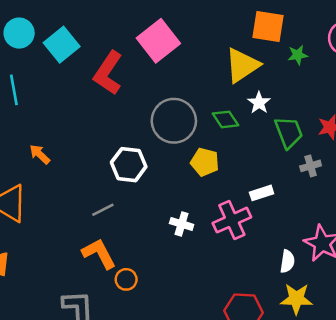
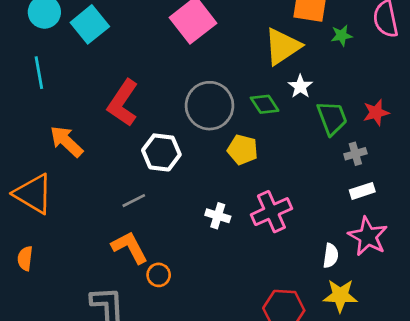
red L-shape: (108, 73) -> (123, 103), moved
orange arrow: (40, 154) -> (66, 141), size x1.5
white rectangle: (262, 193) -> (362, 191), moved

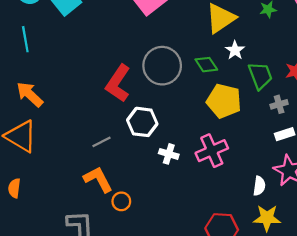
red L-shape: (123, 103) -> (118, 83), moved
orange arrow: (66, 141) -> (30, 94), moved
yellow pentagon: (243, 150) -> (224, 101), moved, size x1.4
white hexagon: (161, 152) -> (142, 122), moved

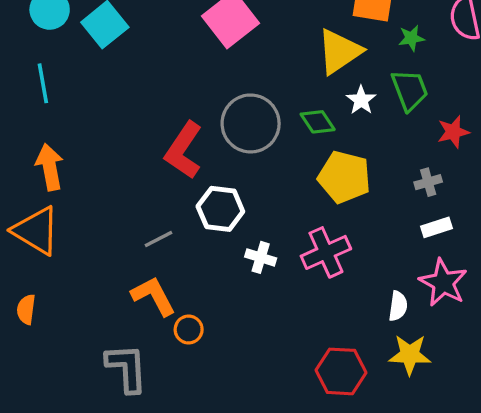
green trapezoid: (260, 76) -> (410, 90), moved
orange arrow: (30, 94) -> (50, 167), turned 36

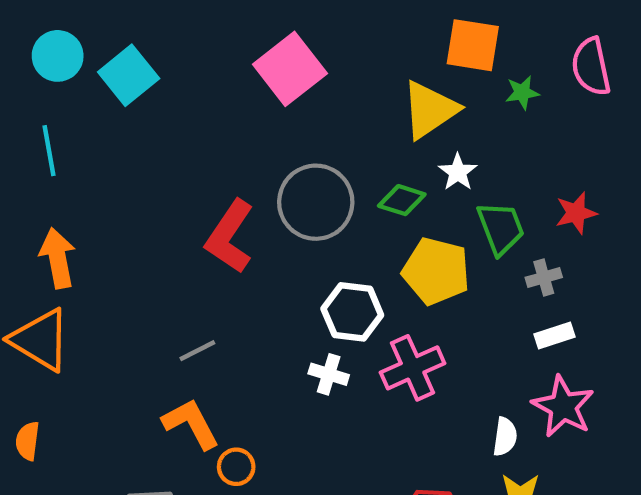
green trapezoid: (410, 90) -> (501, 228), moved
green diamond: (318, 122) -> (402, 200), turned -39
white hexagon: (220, 209) -> (352, 312), moved

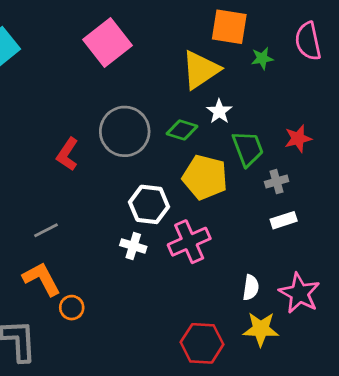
red L-shape: (230, 237) -> (67, 154), size x0.7
pink star: (563, 407) -> (299, 293), moved

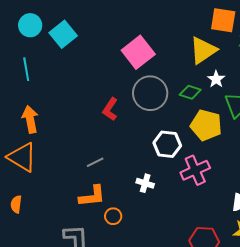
pink square: (108, 43) -> (138, 52), moved
white cross: (133, 246) -> (145, 183), moved
orange L-shape: (42, 279) -> (92, 196), turned 112

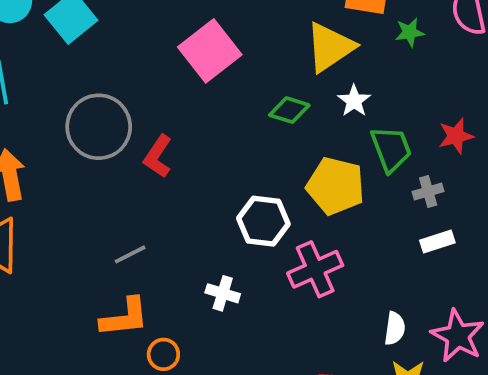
green diamond: (190, 92) -> (289, 110), moved
gray circle: (150, 93) -> (99, 127), moved

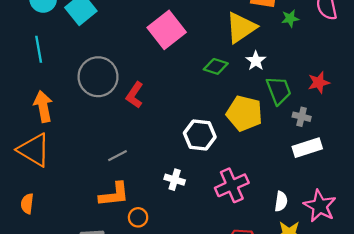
gray cross: (428, 192) -> (302, 117), turned 30
white rectangle: (437, 241) -> (307, 148), size x1.4
pink cross: (315, 269) -> (232, 185), moved

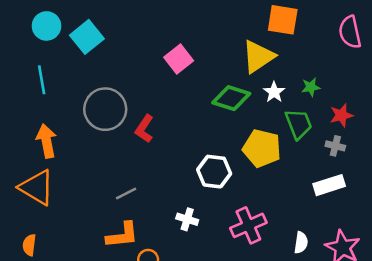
green star: (290, 18) -> (311, 87), moved
pink square: (167, 30) -> (179, 59), size x0.7
green diamond: (216, 66) -> (231, 98), size x1.4
gray cross: (302, 117) -> (335, 146), moved

